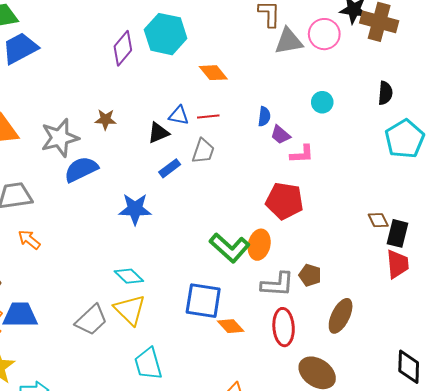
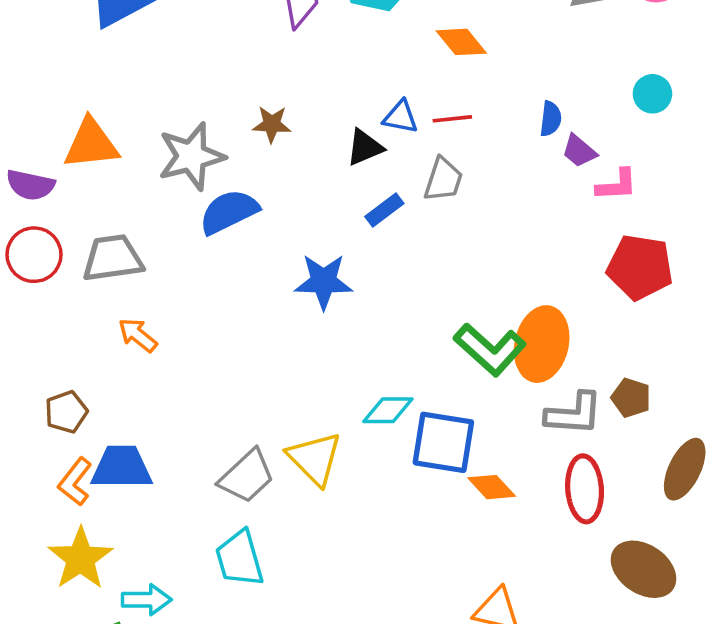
red pentagon: (285, 201) -> (640, 267), moved
orange ellipse: (259, 245) -> (542, 344), size x1.4
cyan diamond: (129, 276) -> (388, 410), moved, turned -44
cyan trapezoid: (148, 364) -> (240, 559), moved

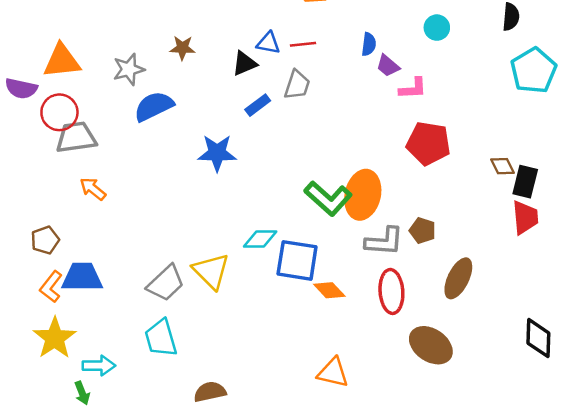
gray star: (191, 156) -> (129, 69), size x0.7
red circle: (34, 255) -> (59, 112), moved

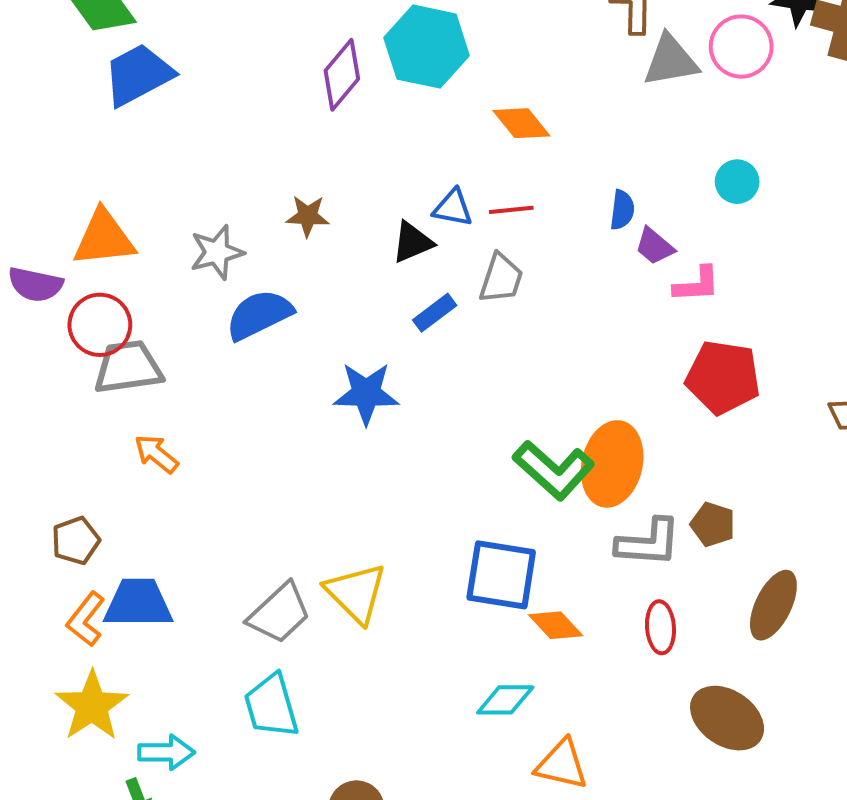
cyan diamond: (260, 239) -> (505, 700), moved
red ellipse: (391, 291) -> (660, 627), size x0.7

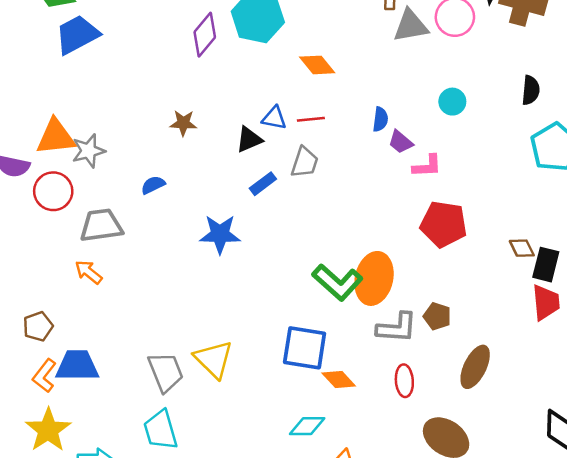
gray star: (217, 252) -> (89, 151), moved
blue semicircle: (259, 315) -> (153, 185), size x0.6
gray trapezoid: (128, 367) -> (101, 225), moved
gray trapezoid: (279, 613) -> (166, 372), turned -69

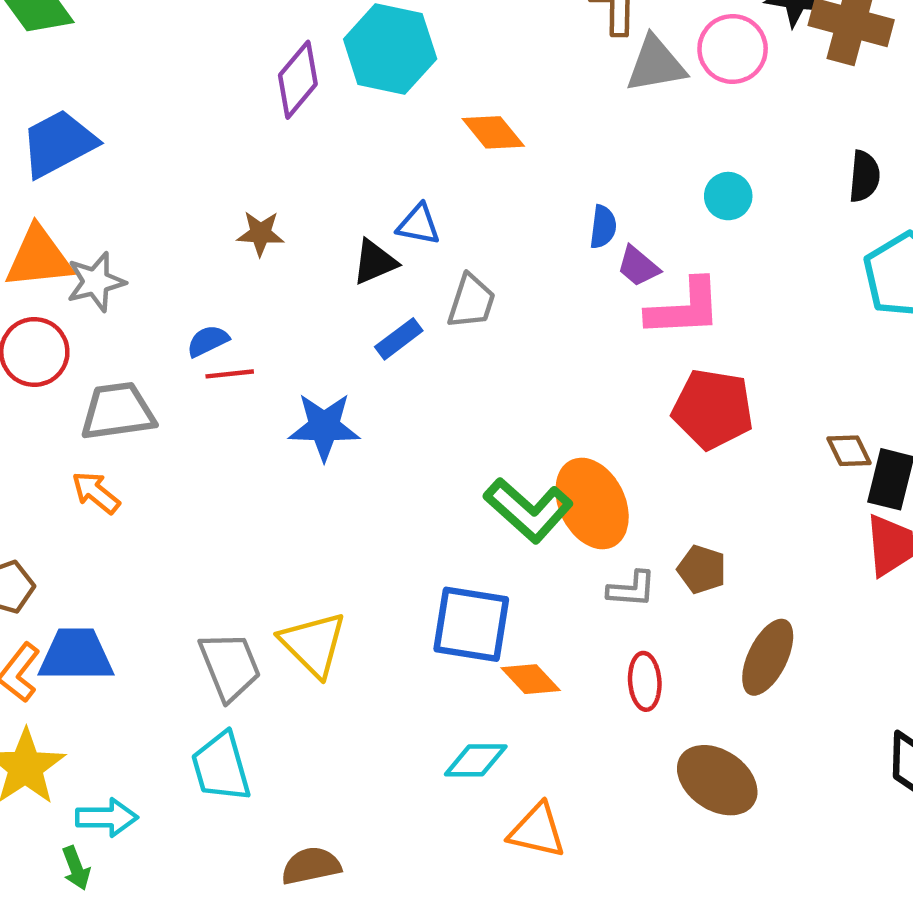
blue trapezoid: (77, 35) -> (58, 143), moved
red line: (311, 119) -> (230, 374), moved
pink L-shape: (427, 166) -> (684, 308), size x1.5
orange ellipse: (374, 278) -> (592, 503), turned -39
gray L-shape: (397, 328) -> (632, 589), size x0.7

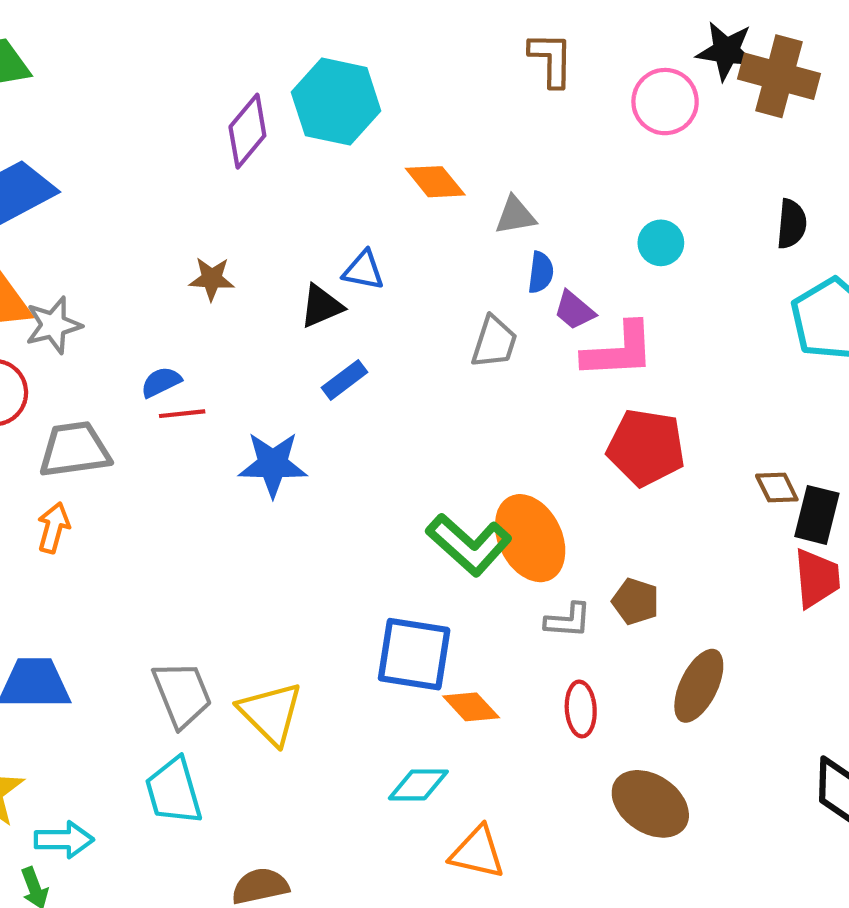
gray triangle: (656, 64) -> (515, 215), moved, size x0.7
gray trapezoid: (471, 301) -> (494, 342), moved
orange arrow: (96, 493) -> (53, 528), turned 66
yellow triangle: (313, 644) -> (271, 713), moved

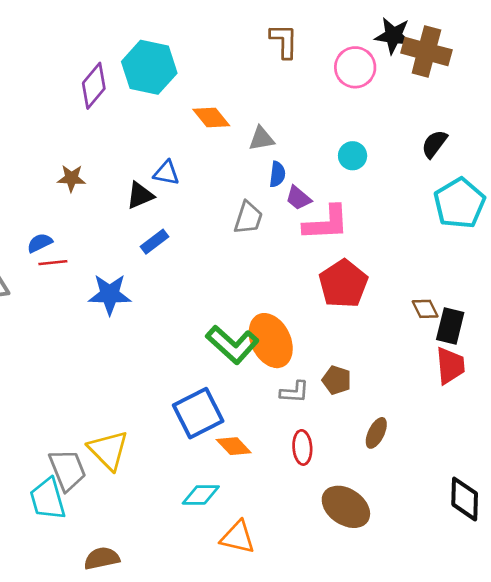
black semicircle: (792, 224) -> (434, 144), turned -148
red pentagon: (646, 447) -> (343, 284), turned 30
blue square: (414, 654) -> (198, 413), turned -36
brown ellipse: (699, 686) -> (376, 433), size x0.7
gray trapezoid: (182, 694) -> (67, 470), moved

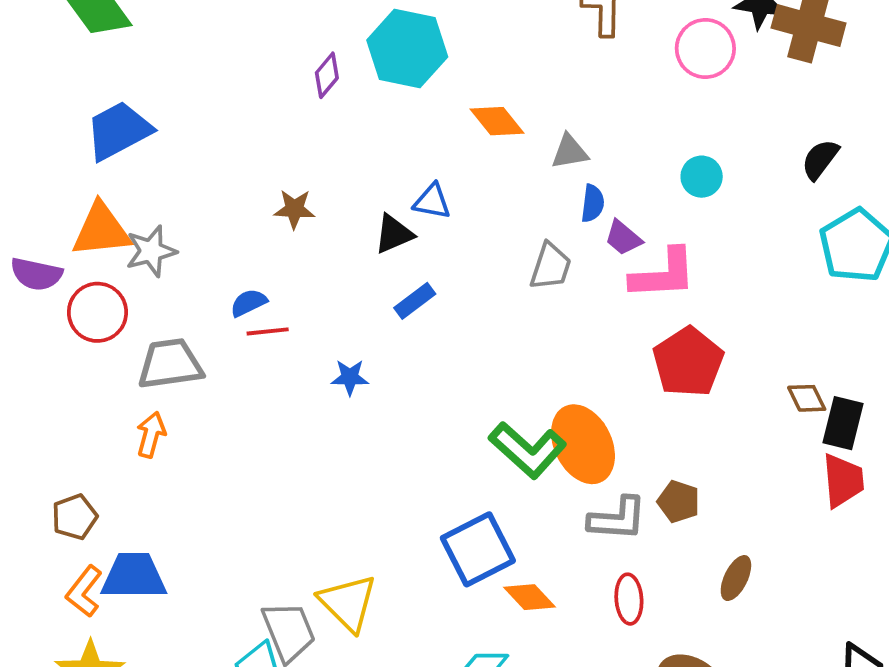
purple diamond: (94, 86) -> (327, 75), size x0.7
blue star: (110, 294) -> (350, 377), size x0.6
gray L-shape: (294, 392) -> (617, 519), size x1.4

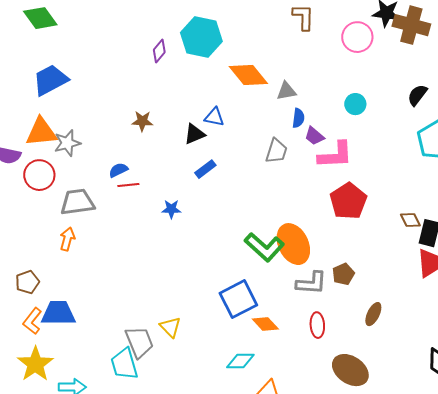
orange diamond: (497, 121) -> (248, 75), size x1.4
brown pentagon: (679, 502) -> (343, 274), turned 30
yellow triangle: (348, 603) -> (170, 327), size x0.7

